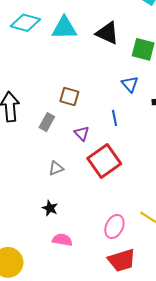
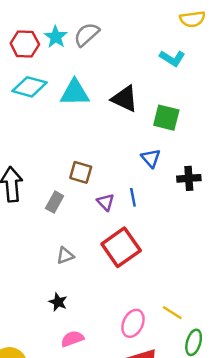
purple triangle: (82, 133) -> (106, 202), moved
pink semicircle: (62, 240) -> (72, 339), turned -30

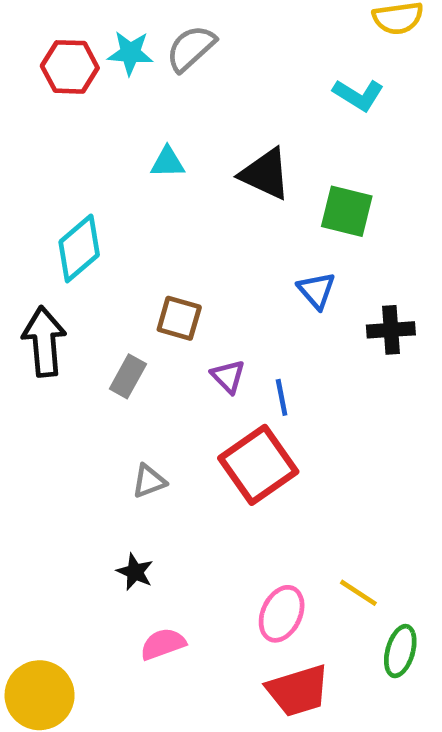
cyan star: (56, 37) -> (130, 53), turned -30
cyan diamond: (30, 87) -> (79, 248), moved, turned -56
cyan triangle: (75, 93) -> (168, 162), size x0.6
blue line: (133, 197) -> (282, 397), moved

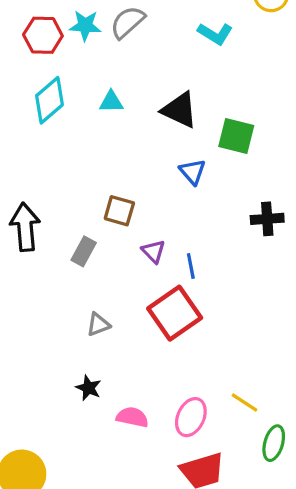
cyan L-shape: (358, 95) -> (215, 34), moved
cyan diamond: (79, 248) -> (49, 100), moved
blue triangle: (316, 290) -> (192, 172), moved
pink semicircle: (163, 644) -> (132, 417), moved, turned 32

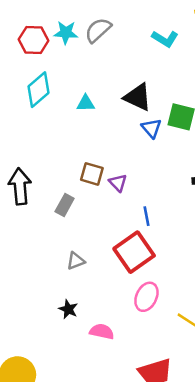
cyan triangle: (111, 102) -> (86, 103), moved
blue triangle: (192, 172) -> (151, 128), moved
purple triangle: (153, 251) -> (118, 183), moved
pink ellipse: (191, 417) -> (146, 297), moved

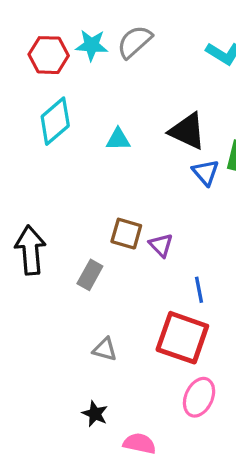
red square: (134, 252) -> (182, 338), turned -36
gray triangle: (76, 261) -> (105, 349), turned 36

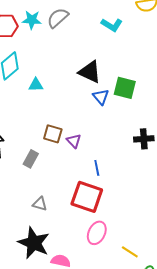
cyan triangle: (118, 139) -> (36, 85), moved
black star: (95, 414) -> (34, 243), size x2.0

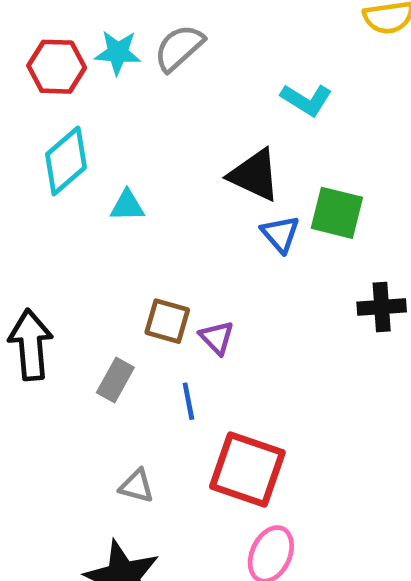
cyan L-shape: (112, 25) -> (306, 100), moved
black cross: (144, 139) -> (382, 307), moved
blue line: (97, 168) -> (188, 401), moved

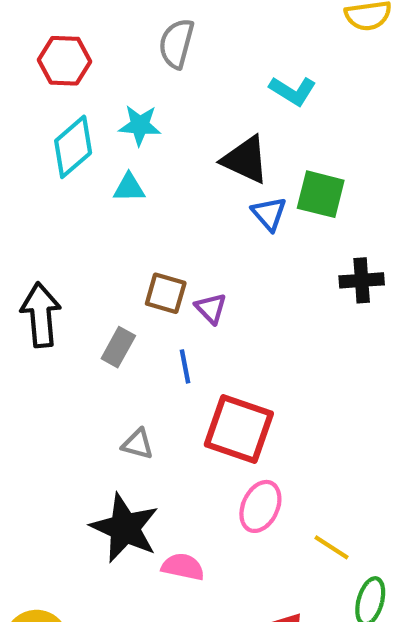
gray semicircle: (179, 48) -> (176, 43), turned -33
cyan star: (118, 53) -> (140, 125), moved

